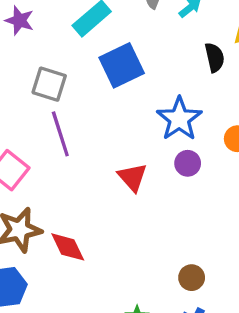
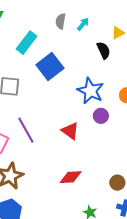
purple line: (60, 134) -> (26, 130), moved
red diamond: (68, 247) -> (71, 177), moved, turned -55

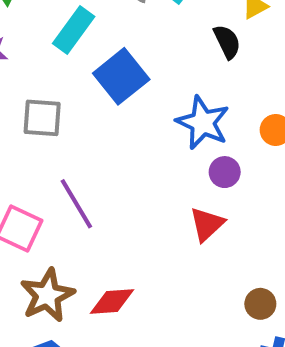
red triangle: (70, 131) -> (207, 224), moved, turned 42
red diamond: (71, 177) -> (112, 302), moved

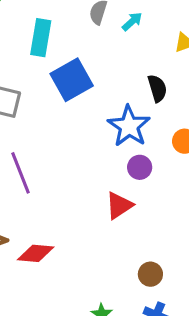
cyan rectangle: (74, 30) -> (41, 38), turned -36
black semicircle: (227, 42) -> (157, 88), moved

